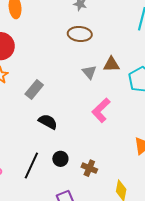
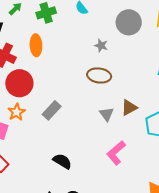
brown triangle: (111, 64) -> (129, 108), turned -30
gray rectangle: (34, 90) -> (52, 110), moved

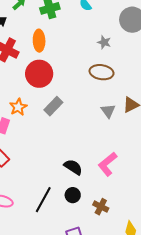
red circle: (19, 83) -> (39, 74), moved
pink L-shape: (116, 153) -> (108, 164), moved
black semicircle: (62, 161) -> (73, 167), moved

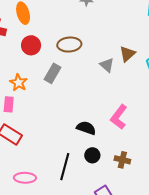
brown ellipse: (102, 72) -> (69, 45), moved
red circle: (39, 74) -> (31, 45), size x0.7

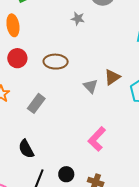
gray rectangle: (53, 73) -> (36, 103), moved
black semicircle: (86, 128) -> (26, 149), moved, turned -144

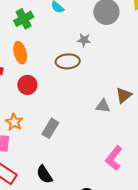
brown ellipse: (56, 62) -> (68, 61), moved
gray triangle: (91, 86) -> (103, 106), turned -35

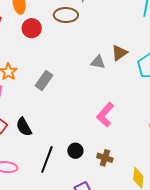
red circle: (27, 85) -> (32, 28), moved
black semicircle: (44, 174) -> (24, 127), moved

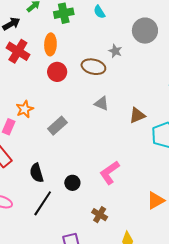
gray triangle: (98, 62) -> (102, 103), moved
black semicircle: (24, 127) -> (37, 173), moved
black circle: (75, 151) -> (72, 183), moved

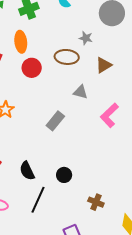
brown triangle: (137, 115) -> (104, 65), moved
gray rectangle: (57, 126) -> (55, 121), moved
pink L-shape: (110, 173) -> (109, 115), moved

